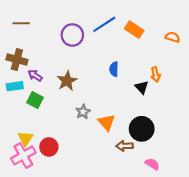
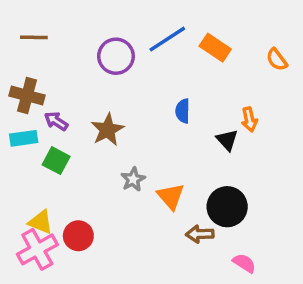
orange semicircle: (173, 37) -> (277, 60), turned -144
yellow triangle: (25, 138) -> (41, 222), turned -42

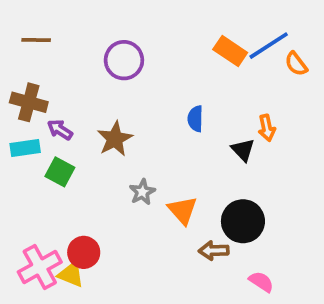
blue line: (167, 39) -> (269, 46), moved
yellow triangle: (41, 222) -> (71, 274), moved

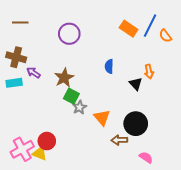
blue line: (269, 46) -> (150, 26), turned -30
green square: (60, 172) -> (71, 96), moved

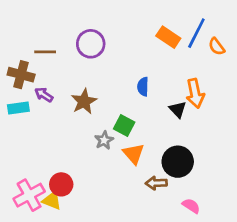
brown line: (20, 22) -> (45, 52), moved
orange arrow: (149, 72) -> (195, 93), size x1.5
green square: (71, 96) -> (124, 126), moved

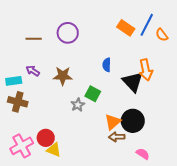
brown cross: (21, 75) -> (18, 102), moved
brown star: (84, 101) -> (63, 76), turned 30
black triangle: (178, 109) -> (133, 82), size x1.6
orange triangle: (134, 154) -> (113, 122), moved, turned 30
yellow triangle: (52, 200) -> (54, 150), moved

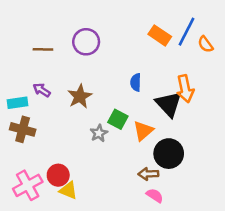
brown star: (63, 76) -> (80, 96), turned -30
orange triangle: (113, 122) -> (143, 131), moved
pink semicircle: (143, 154) -> (155, 195), moved

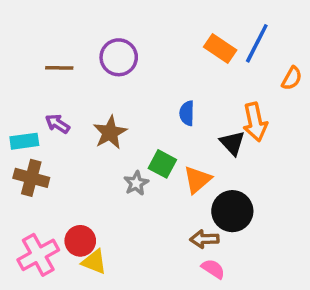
orange semicircle: (206, 44) -> (292, 78), moved, turned -114
black triangle: (169, 104) -> (232, 143), size x0.7

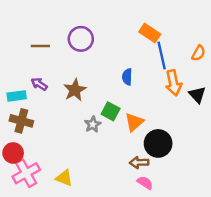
blue line: (257, 43) -> (162, 56), moved, turned -40
black triangle: (232, 143) -> (197, 95), moved
red circle: (80, 241) -> (13, 153), moved

